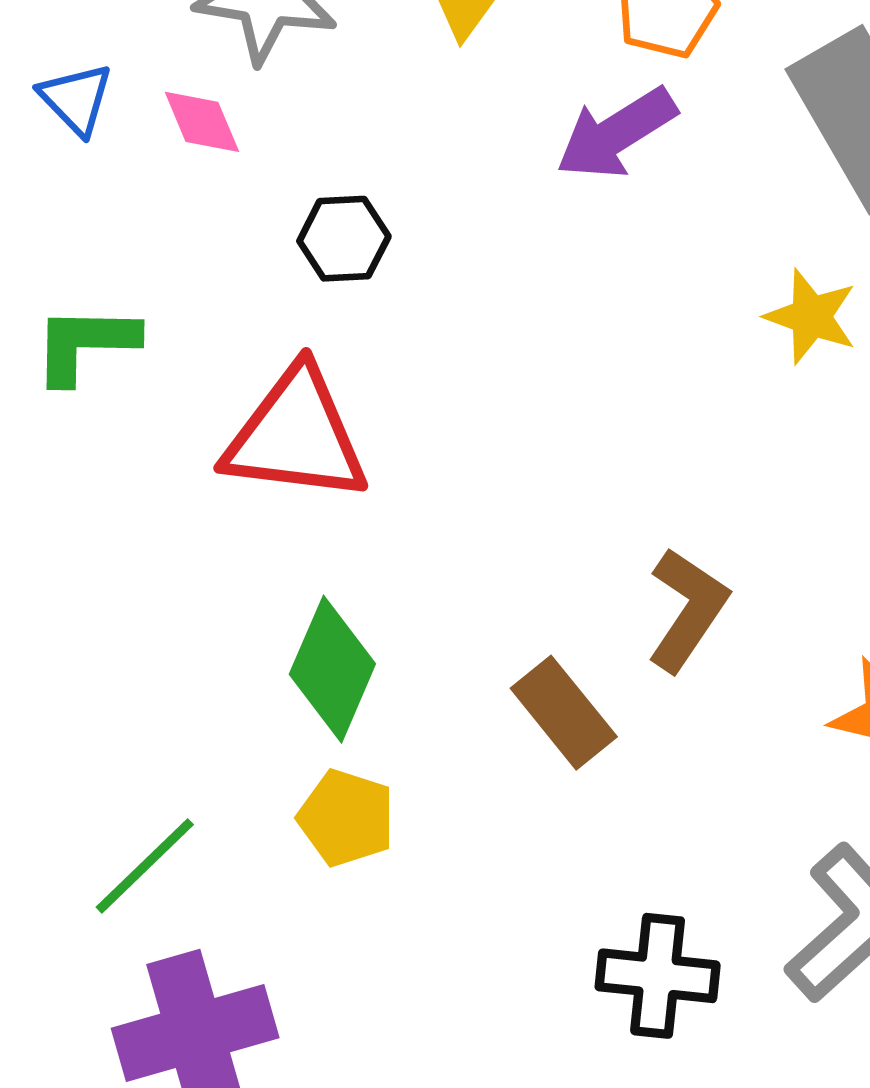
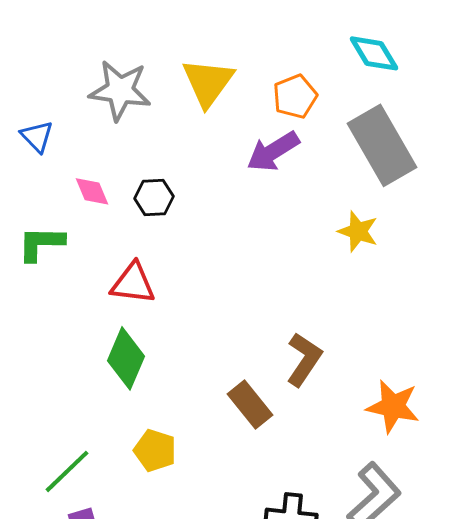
pink diamond: (202, 122) -> (92, 191), moved
red triangle: (296, 436) -> (133, 283), size x0.7
green diamond: (332, 669) -> (126, 358), moved

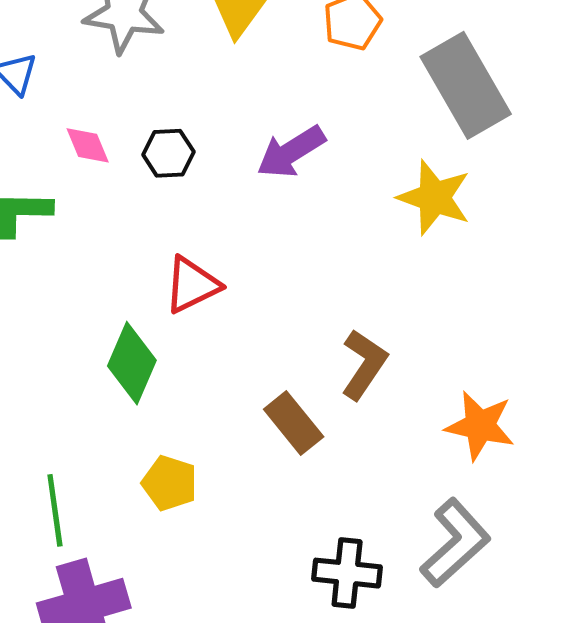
purple arrow: (273, 151) -> (291, 152), moved
yellow star: (358, 231) -> (434, 198), size x1.4
red triangle: (133, 283) -> (192, 285), moved, turned -33
green line: (67, 471) -> (55, 510), turned -54

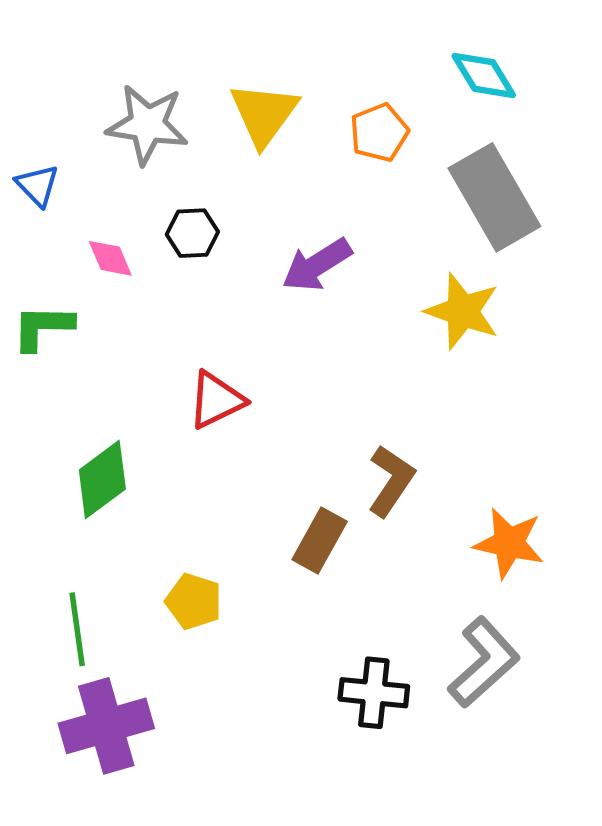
black hexagon: (168, 153) -> (192, 233), moved
green diamond: (132, 363) -> (102, 480), moved, turned 30
brown rectangle: (294, 423) -> (320, 540), turned 68

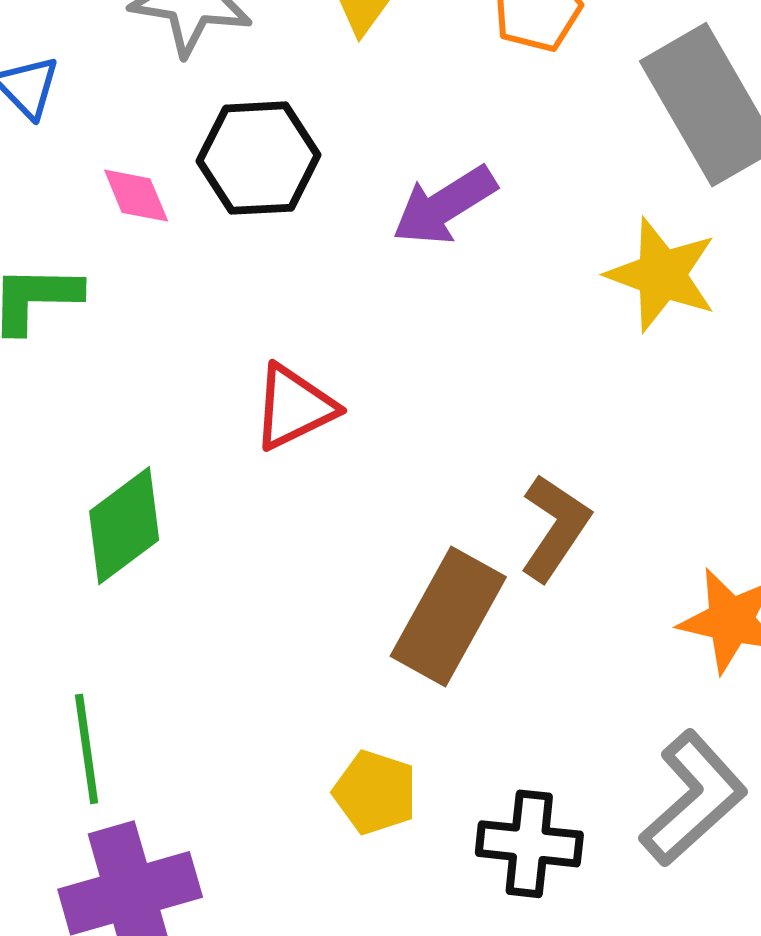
black hexagon: (192, 233) -> (259, 158), size x1.5
brown rectangle: (320, 540) -> (448, 617), size x1.4
yellow pentagon: (194, 601) -> (375, 792), moved

